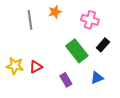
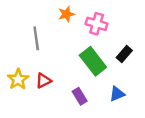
gray line: (30, 20) -> (36, 38), moved
pink cross: (90, 20) -> (97, 24), moved
yellow star: (15, 66) -> (18, 79), turned 30

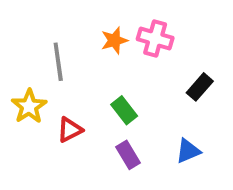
orange star: (66, 14) -> (114, 40), moved
green rectangle: (93, 61) -> (124, 110), moved, size x0.6
yellow star: (18, 79) -> (29, 106), moved

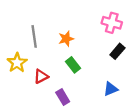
pink cross: (155, 39) -> (112, 23), moved
orange star: (114, 40) -> (66, 39), moved
purple rectangle: (128, 155) -> (63, 97), moved

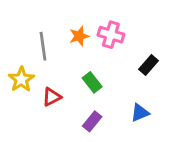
pink cross: (112, 23) -> (111, 35), moved
orange star: (66, 39) -> (79, 36), moved
purple rectangle: (63, 97) -> (92, 121), moved, turned 70

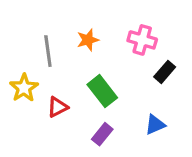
pink cross: (111, 35) -> (142, 40), moved
green rectangle: (92, 82) -> (102, 91), size x1.4

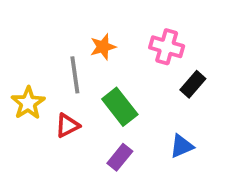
gray line: (48, 51) -> (75, 75), moved

